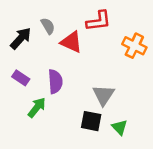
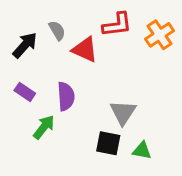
orange cross: (134, 46) -> (160, 35), moved, turned 30
green triangle: (120, 127) -> (142, 151), turned -35

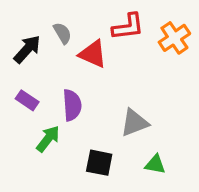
gray triangle: (123, 112) -> (134, 123), turned 36
black square: (108, 143) -> (99, 163), moved

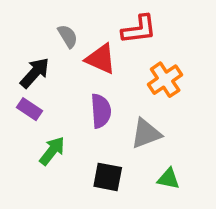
orange cross: (174, 38) -> (165, 80), moved
black arrow: (27, 49) -> (35, 73), moved
purple semicircle: (72, 105) -> (101, 111), moved

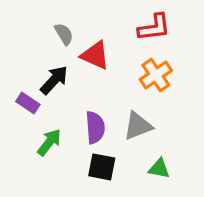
red L-shape: (139, 29) -> (154, 27), moved
black arrow: (35, 73) -> (54, 80), moved
purple semicircle: (101, 111) -> (95, 128), moved

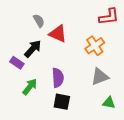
red L-shape: (154, 27) -> (109, 17), moved
gray triangle: (138, 126) -> (100, 77), moved
green triangle: (159, 169) -> (109, 103), moved

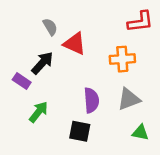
orange cross: (95, 46) -> (122, 59), turned 30
purple semicircle: (58, 78) -> (91, 100), moved

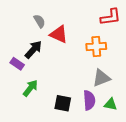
purple semicircle: (91, 100) -> (89, 100), moved

